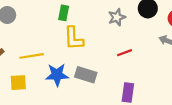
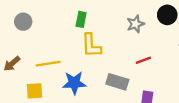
gray rectangle: (86, 75) -> (117, 82), moved

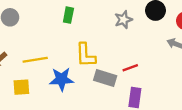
yellow L-shape: (91, 45) -> (86, 55), moved
red line: (143, 60) -> (130, 68), moved

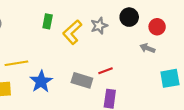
yellow L-shape: (86, 55) -> (72, 32), moved, turned 50
blue star: (62, 79) -> (41, 82), turned -30

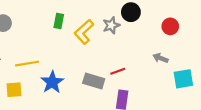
black circle: (129, 17) -> (131, 12), moved
gray arrow: (147, 48) -> (160, 58), moved

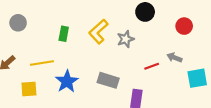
green rectangle: (59, 21) -> (64, 34), moved
gray star: (111, 25) -> (126, 39), moved
red line: (118, 71) -> (152, 66), moved

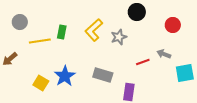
yellow line: (42, 63) -> (40, 41), moved
yellow square: (29, 89) -> (41, 83), moved, turned 35

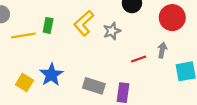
red circle: (173, 25) -> (172, 18), size x1.5
gray arrow: (164, 54) -> (162, 50), turned 80
gray rectangle: (103, 75) -> (94, 86), moved

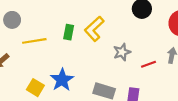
green rectangle: (48, 25) -> (69, 32), moved
gray star: (112, 31) -> (122, 52), moved

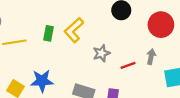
blue star: (62, 80) -> (42, 81), turned 30

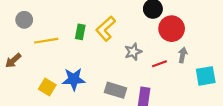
red circle: (161, 25) -> (172, 29), moved

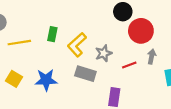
yellow L-shape: (106, 29) -> (77, 45), moved
yellow square: (47, 87) -> (14, 79), moved
gray rectangle: (115, 90) -> (85, 74), moved

